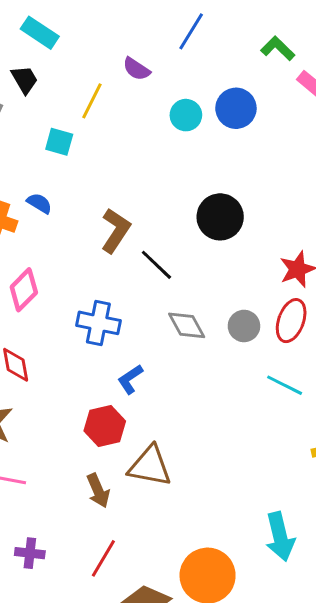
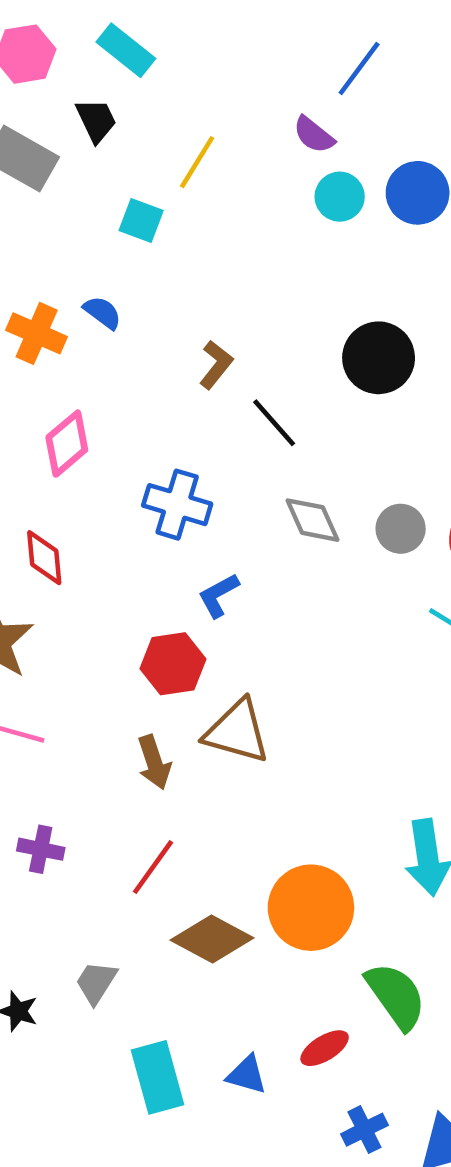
purple semicircle: (136, 69) -> (314, 135), moved
brown L-shape: (116, 231) -> (216, 365), size x0.7

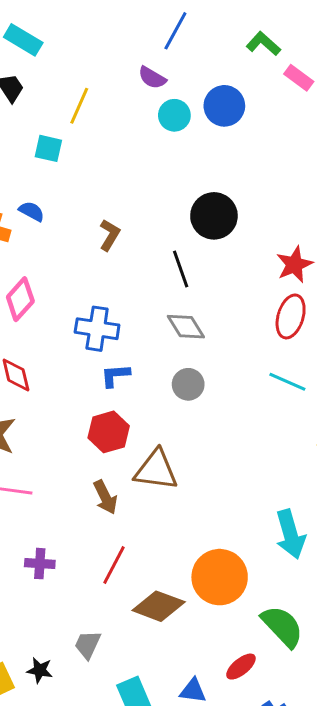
black line: (274, 423) -> (181, 269), moved, turned 30
gray circle: (401, 529) -> (188, 384), moved
blue L-shape: (218, 595) -> (115, 375), moved, turned 32

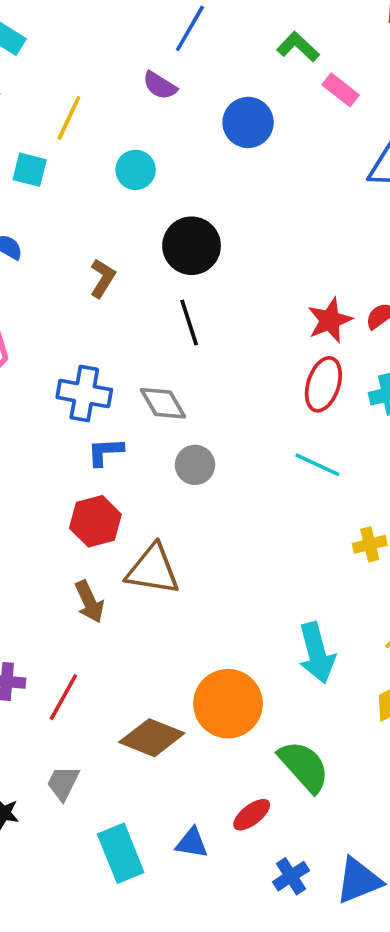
cyan circle: (174, 115) -> (136, 170), moved
black circle: (214, 216) -> (192, 246), moved
gray diamond: (186, 327) -> (163, 403), moved
red line: (114, 565) -> (63, 697), moved

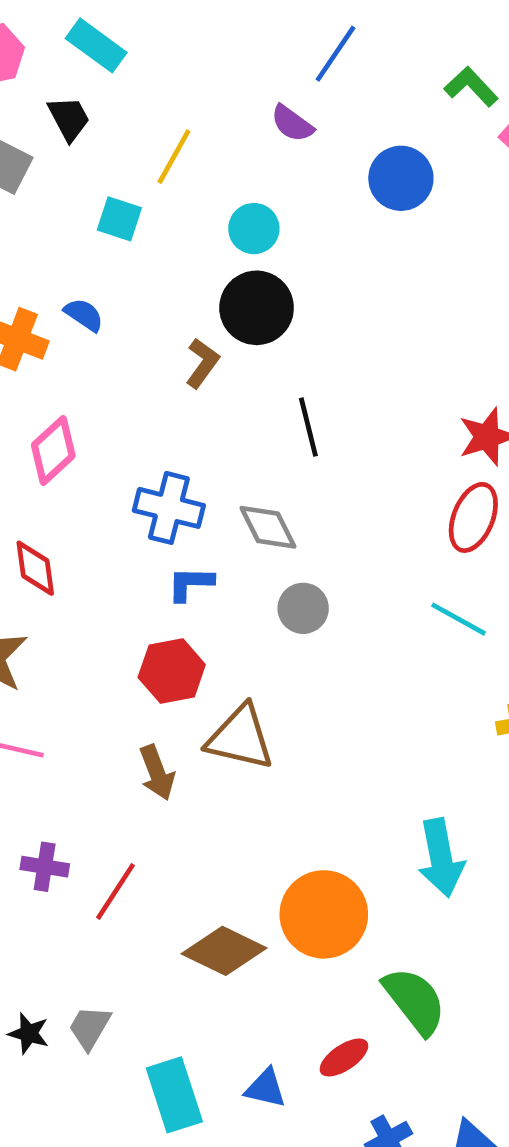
black circle: (192, 246) -> (257, 308), moved
gray trapezoid: (63, 783) -> (90, 1027), moved

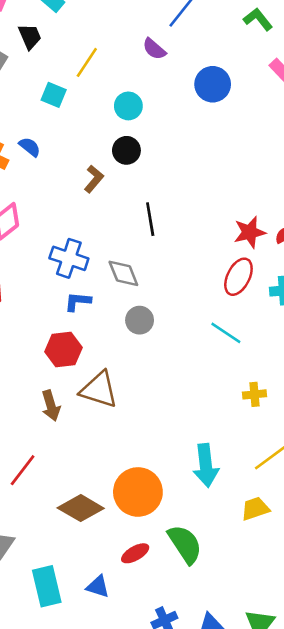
green L-shape: (471, 87) -> (258, 19), moved
black circle: (257, 308) -> (126, 150), size x0.7
red ellipse: (344, 1057) -> (135, 553), moved

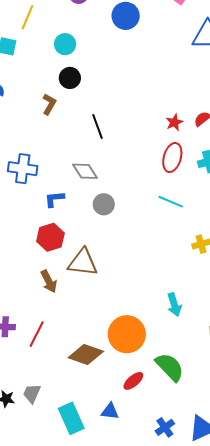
red star: (250, 232) -> (174, 122), size x0.7
blue cross: (69, 258) -> (23, 169), moved
cyan arrow: (206, 465) -> (174, 305), size x0.7

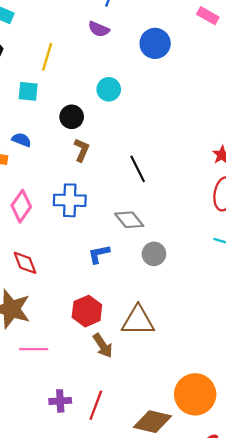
cyan circle: (65, 44) -> (109, 89), moved
black circle: (70, 78) -> (72, 117), moved
blue cross: (23, 169) -> (70, 200), moved
red hexagon: (50, 237) -> (87, 311), moved

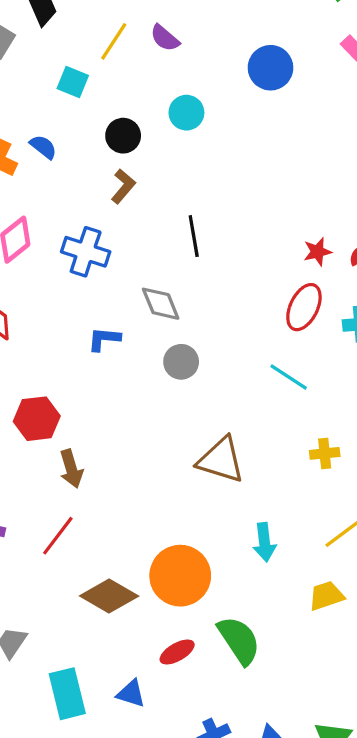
purple semicircle: (99, 29) -> (165, 38), moved
red hexagon: (87, 311) -> (37, 419), moved
brown triangle: (138, 321) -> (221, 460), moved
red line: (96, 405) -> (58, 536), moved

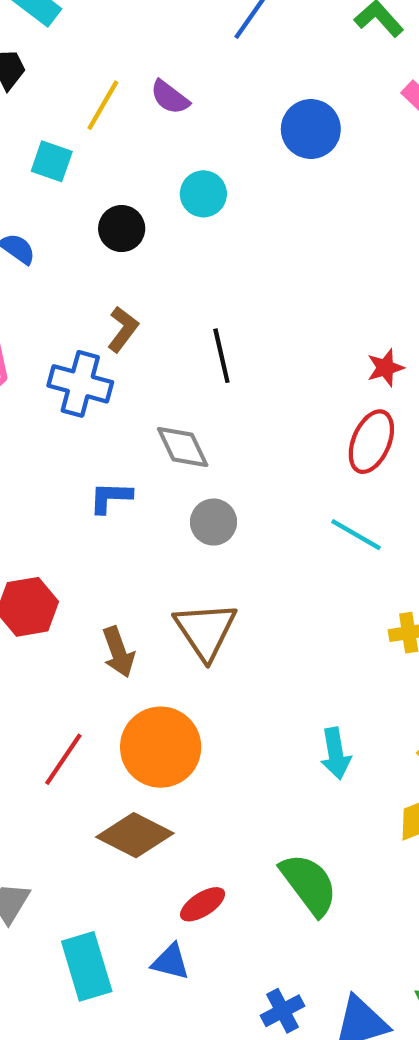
brown L-shape: (123, 186) -> (123, 329), moved
brown triangle: (221, 460) -> (206, 631), moved, turned 42
brown arrow: (71, 469) -> (118, 652), moved
orange circle: (180, 576) -> (161, 747), moved
red ellipse: (177, 652) -> (203, 904), moved

